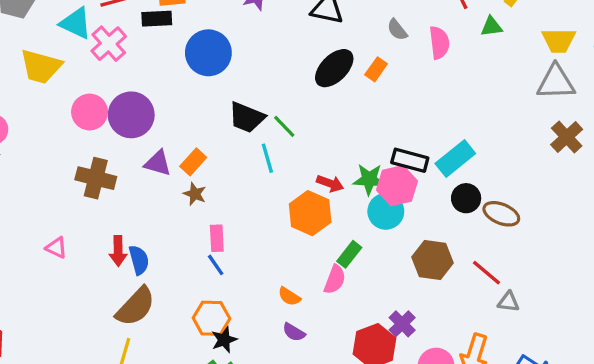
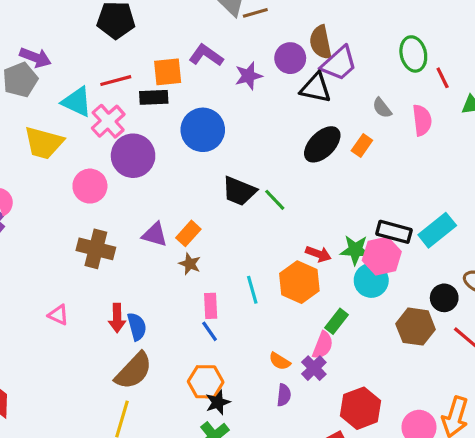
purple circle: (131, 115) -> (133, 156), moved
cyan line: (267, 158) -> (252, 290), moved
black circle: (466, 198) -> (444, 298), moved
purple cross: (402, 324) -> (314, 368), moved
purple semicircle: (294, 332) -> (284, 395), turned -115

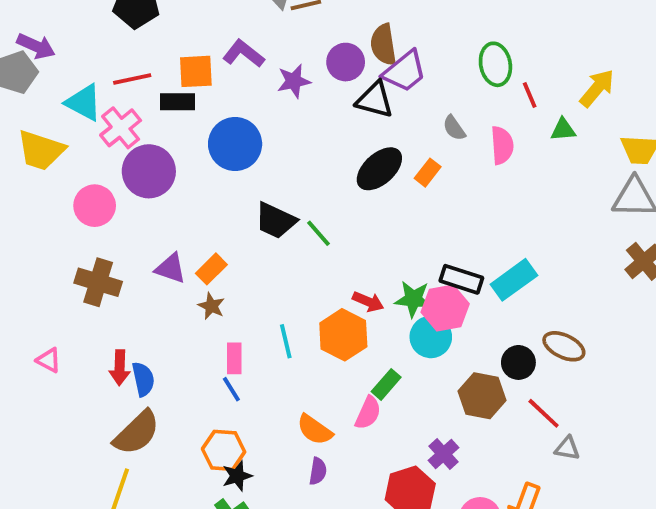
orange semicircle: (280, 361) -> (315, 430), size x1.4
purple cross: (314, 368) -> (443, 454), moved

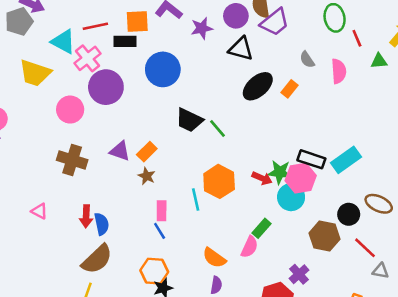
black triangle: (375, 100) -> (241, 49), moved
red arrow: (368, 302) -> (262, 178), moved
orange hexagon: (343, 335) -> (219, 181), moved

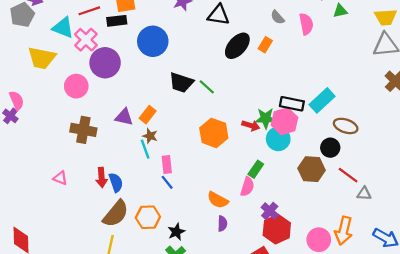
cyan line: (196, 199) -> (145, 149), moved
brown ellipse: (379, 204) -> (346, 126), moved
orange hexagon: (154, 271) -> (148, 217), moved
purple cross: (299, 274) -> (270, 211), moved

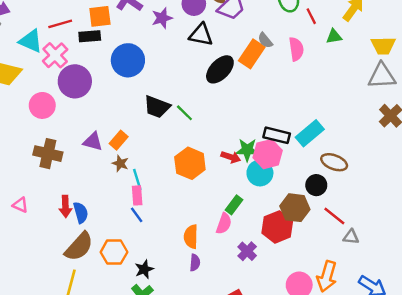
orange rectangle: (265, 45) -> (252, 54), moved, size x1.6
cyan line: (145, 149) -> (137, 180), moved
orange semicircle: (218, 200) -> (191, 237), turned 60
red hexagon: (277, 229) -> (277, 227), moved

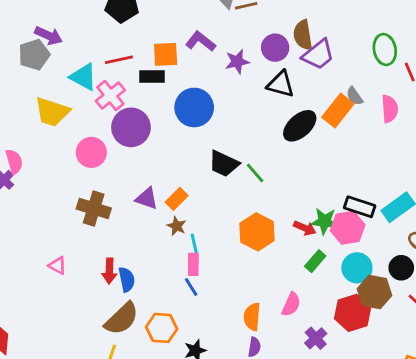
cyan circle: (260, 173) -> (357, 268), moved
green rectangle: (234, 205) -> (315, 261), moved

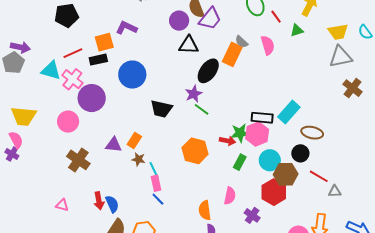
purple star: (237, 62) -> (194, 94), moved
yellow trapezoid: (52, 112) -> (24, 116), moved
green line: (255, 173) -> (202, 109), moved
brown cross: (94, 209) -> (78, 160), turned 30

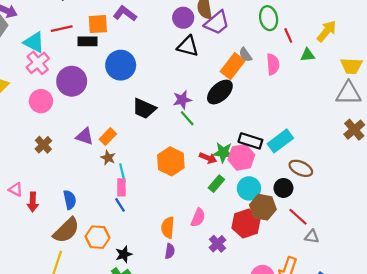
black ellipse: (208, 71) -> (220, 92), moved
pink cross: (72, 79) -> (38, 63), moved
brown cross: (78, 160) -> (43, 145), size x0.7
red arrow: (99, 201) -> (33, 202), moved

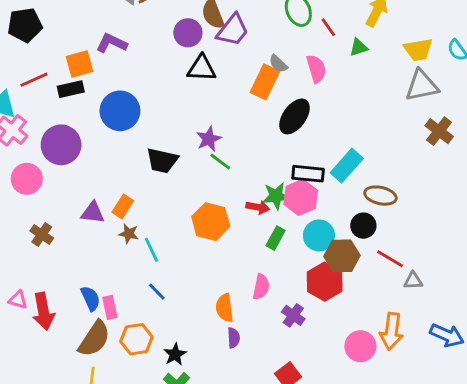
black ellipse: (220, 92) -> (294, 116), moved
pink rectangle: (121, 187) -> (110, 307), moved
red arrow: (33, 202) -> (43, 311), size x1.4

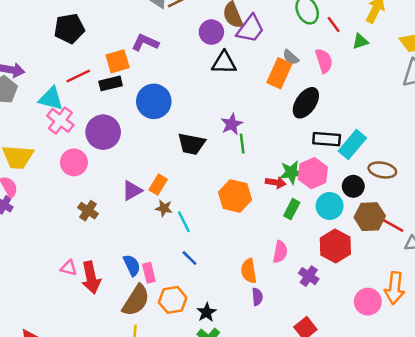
green line: (220, 162) -> (242, 144), turned 48
black rectangle: (308, 174) -> (327, 139), moved
purple triangle: (93, 213) -> (132, 191), turned -35
black circle: (363, 226) -> (353, 186), moved
brown hexagon: (342, 256) -> (370, 217), moved

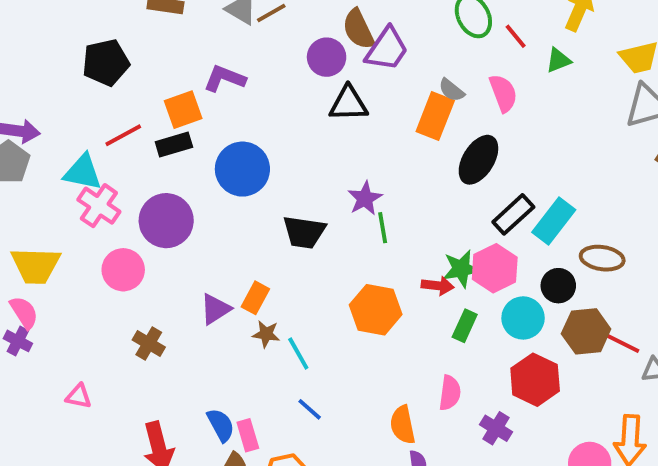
black rectangle: (327, 139) -> (513, 214), turned -44
pink triangle: (69, 268) -> (79, 396), moved

